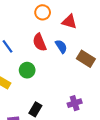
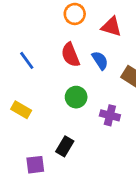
green circle: (27, 70) -> (76, 97), moved
purple cross: (75, 103) -> (110, 115), moved, turned 32

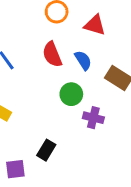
green circle: (76, 97) -> (71, 94), moved

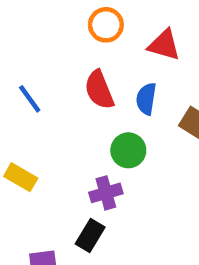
blue semicircle: (83, 60) -> (146, 99), turned -138
purple cross: (93, 118) -> (106, 193), moved, turned -30

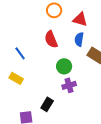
blue line: (30, 99) -> (20, 53), moved
blue semicircle: (146, 99) -> (79, 39), moved
purple cross: (106, 193) -> (69, 85), moved

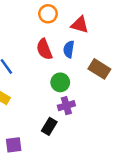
blue semicircle: (79, 39) -> (69, 49), moved
black rectangle: (47, 104) -> (49, 126), moved

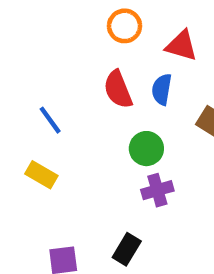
black rectangle: (49, 126) -> (127, 249), moved

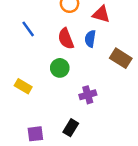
blue line: (50, 120) -> (28, 29), moved
green circle: (146, 149) -> (60, 68), moved

